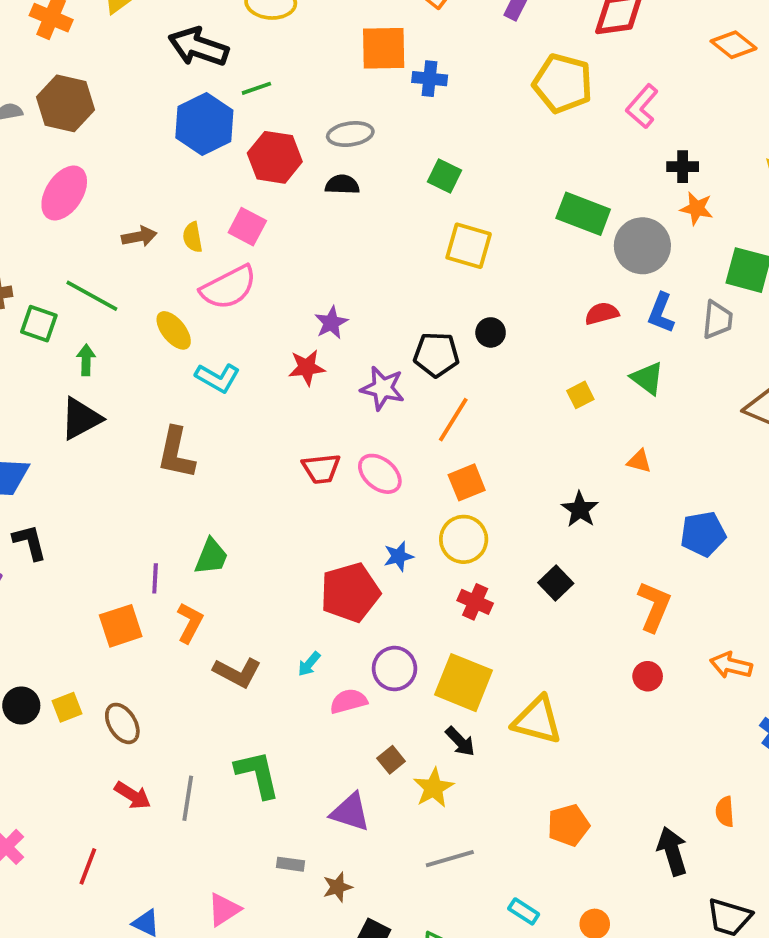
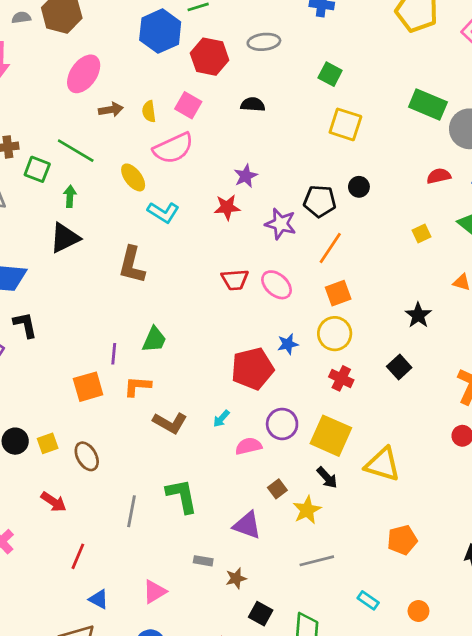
black semicircle: (342, 185) -> (253, 104), moved
pink ellipse: (64, 193) -> (84, 74), moved
orange L-shape: (190, 623) -> (137, 386), turned -116
red arrow: (133, 795) -> (54, 502), moved
red line: (88, 866) -> (78, 556), moved

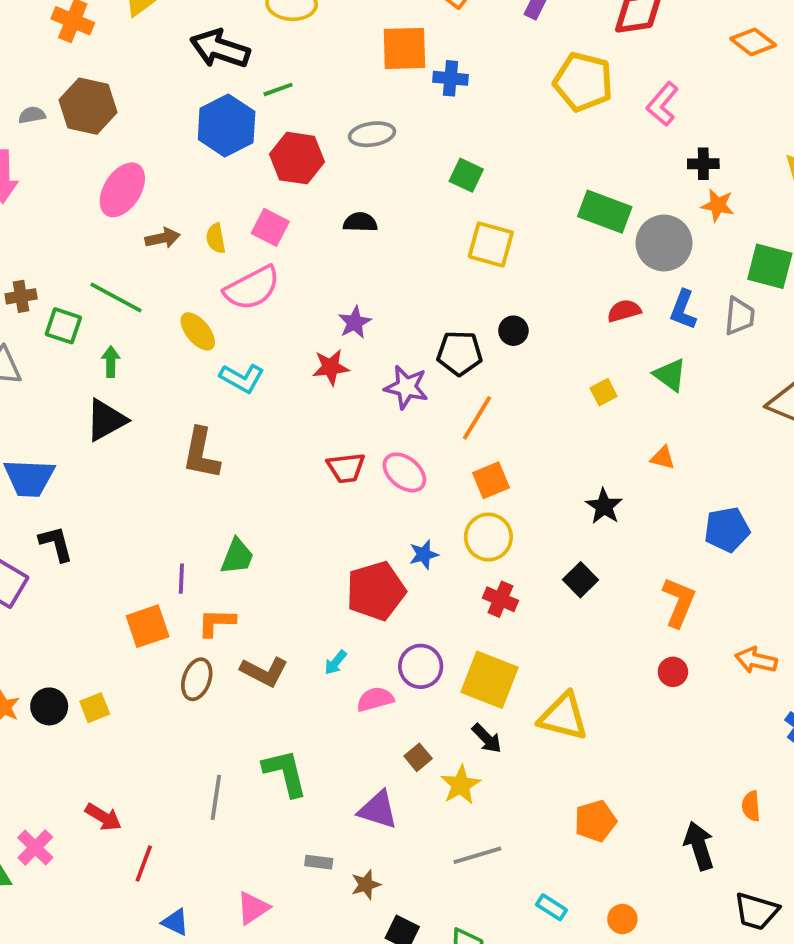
brown ellipse: (87, 456) -> (197, 679), moved, turned 52
red arrow: (54, 502) -> (103, 817), moved

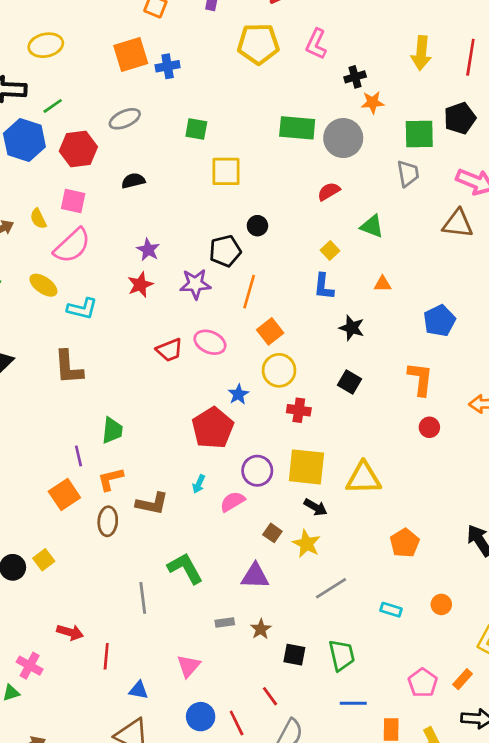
blue L-shape: (683, 310) -> (324, 287), moved

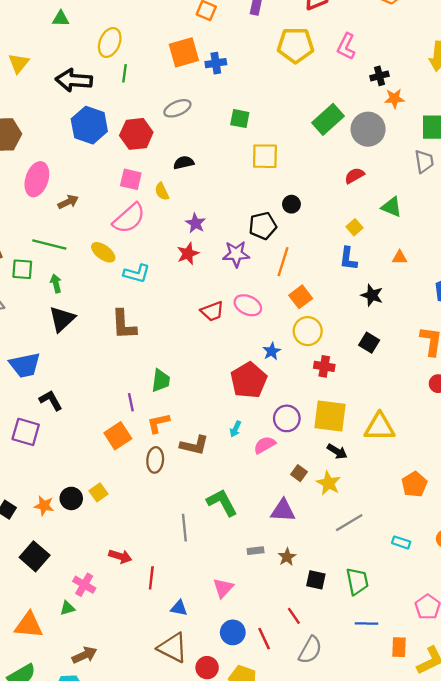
yellow ellipse: (46, 45) -> (110, 42), turned -56
green line: (53, 106) -> (124, 73), moved, turned -48
green rectangle: (297, 128) -> (328, 119), turned -48
yellow semicircle: (38, 219) -> (162, 191), moved

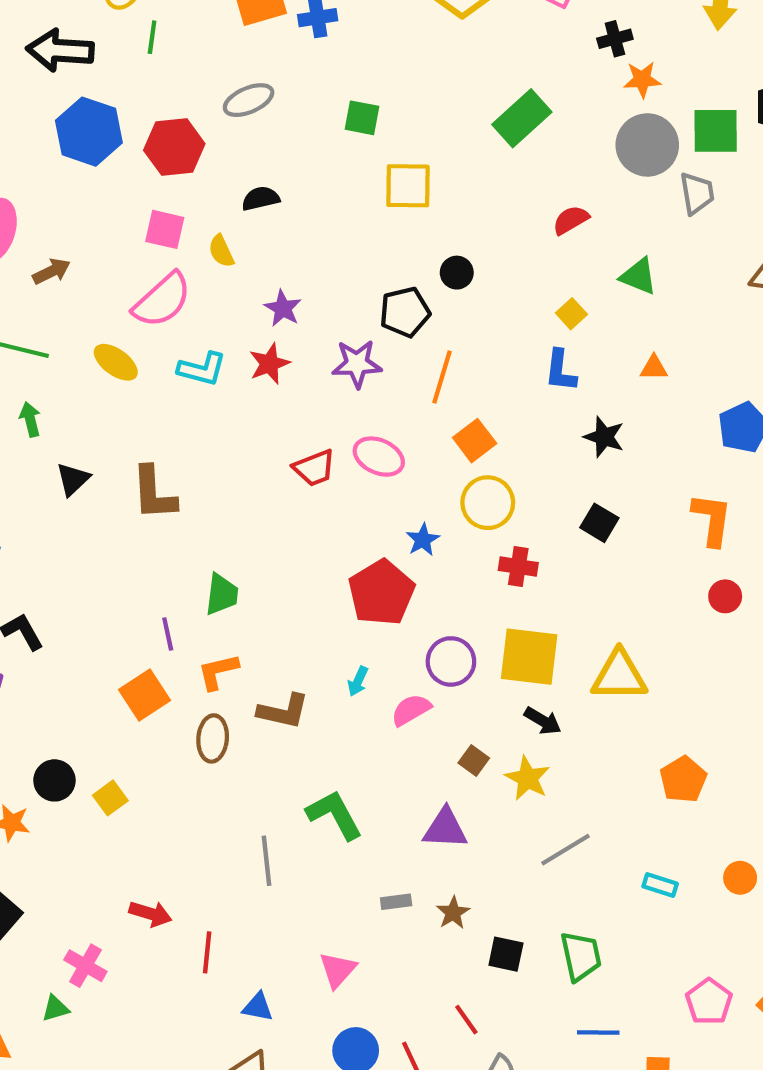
gray circle: (368, 129) -> (647, 145), moved
cyan L-shape: (137, 274) -> (202, 369), moved
black triangle: (62, 319) -> (73, 479), moved, size x0.7
black circle: (71, 498) -> (54, 780), moved

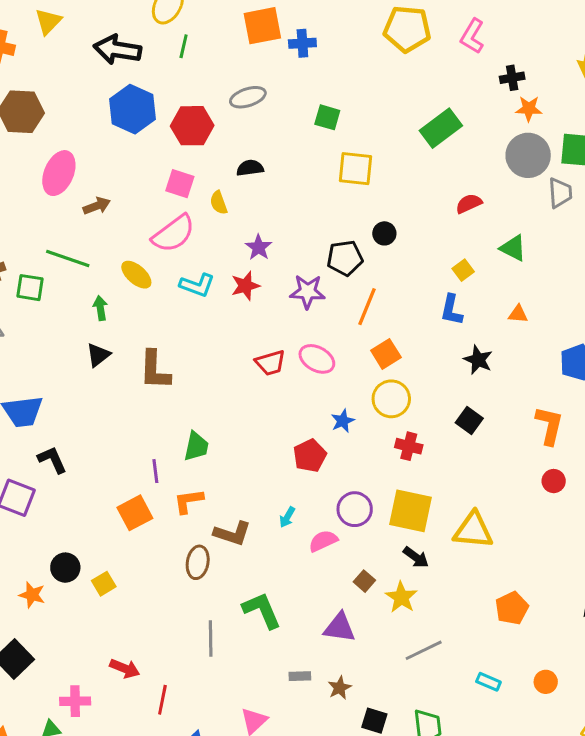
green arrow: (30, 419) -> (100, 308), moved
red pentagon: (381, 593) -> (310, 456), size x0.7
brown ellipse: (213, 738) -> (198, 562), moved
pink cross: (85, 966) -> (75, 701), turned -36

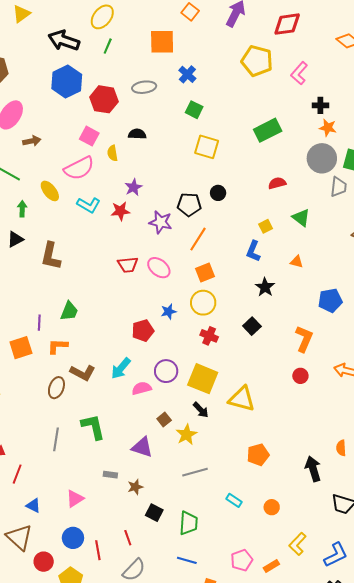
blue cross: (302, 43) -> (187, 74), moved, turned 36
cyan arrow: (287, 517) -> (121, 368), size x1.6

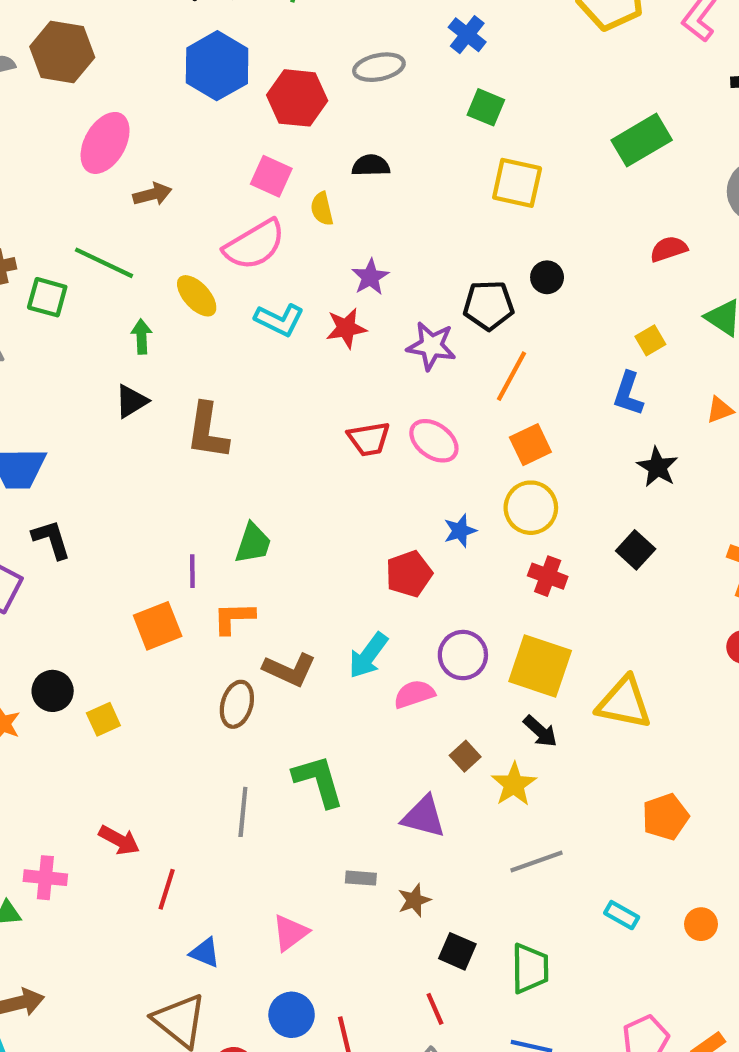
orange triangle: (297, 262) -> (720, 410), turned -32
red line: (128, 538) -> (435, 1009), moved

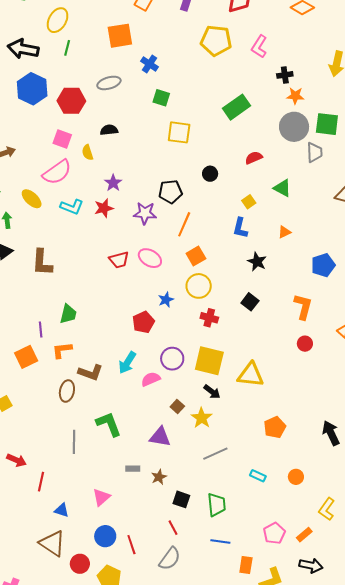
black circle: (547, 277) -> (210, 174), moved

